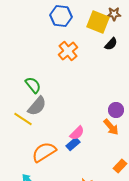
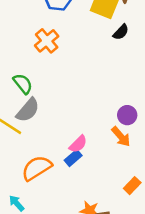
orange cross: (68, 51) -> (47, 41), moved

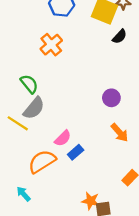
purple circle: (127, 115) -> (111, 98), moved
pink semicircle: (78, 144) -> (63, 138), moved

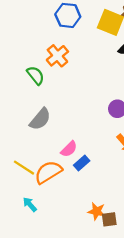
green semicircle: (29, 84) -> (36, 75), moved
yellow line: (18, 123) -> (24, 168), moved

